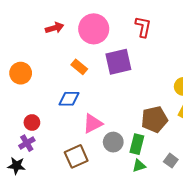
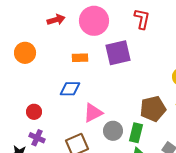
orange rectangle: (79, 67) -> (80, 58), turned -42
orange circle: (21, 73) -> (25, 53), moved
purple cross: (27, 143) -> (37, 138), moved, turned -35

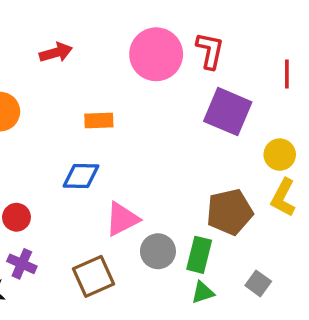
pink circle: (94, 21) -> (156, 54), moved
purple square: (118, 53) -> (228, 112), moved, turned 36

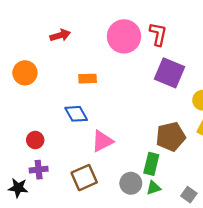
blue diamond: (81, 176) -> (76, 114), turned 60
gray circle: (158, 251) -> (131, 183), moved
purple cross: (22, 264) -> (39, 170), turned -30
gray square: (258, 283) -> (189, 195), moved

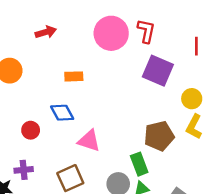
red circle: (35, 140) -> (31, 130), moved
pink triangle: (102, 141) -> (89, 141), turned 45
green rectangle: (151, 164) -> (139, 164), turned -35

